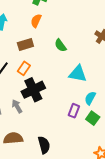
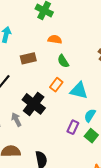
orange semicircle: (36, 21) -> (55, 39), moved, turned 72
orange rectangle: (24, 68) -> (56, 85), moved
black cross: (33, 90) -> (34, 104), turned -30

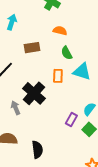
orange rectangle: (56, 85) -> (58, 76), turned -40
cyan triangle: (79, 91) -> (82, 72), moved

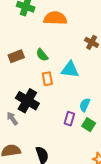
orange semicircle: (60, 31) -> (55, 18), moved, size x1.6
green semicircle: (67, 53) -> (42, 55), moved

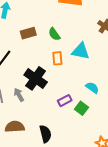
cyan semicircle: (85, 105) -> (92, 88), turned 96
purple rectangle: (69, 119) -> (65, 101), moved, turned 40
green square: (89, 125) -> (81, 108), moved

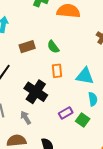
cyan triangle: (81, 51) -> (85, 76), moved
cyan semicircle: (92, 88) -> (93, 99), turned 48
gray arrow: (19, 95) -> (26, 118), moved

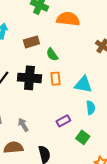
brown rectangle: (27, 47) -> (31, 42), moved
black cross: (36, 92) -> (29, 78), moved, turned -30
green square: (83, 120) -> (83, 137), moved

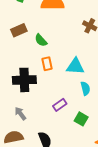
black cross: (29, 78) -> (24, 80), moved

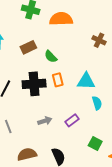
black cross: (24, 80) -> (34, 84), moved
gray arrow: (20, 113) -> (45, 121), moved, turned 112
green square: (81, 119) -> (95, 144), moved

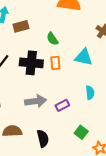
brown rectangle: (28, 47) -> (21, 26), moved
cyan triangle: (86, 81) -> (84, 57), moved
gray arrow: (45, 121) -> (36, 101), size x1.5

